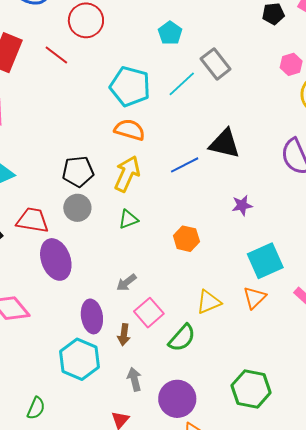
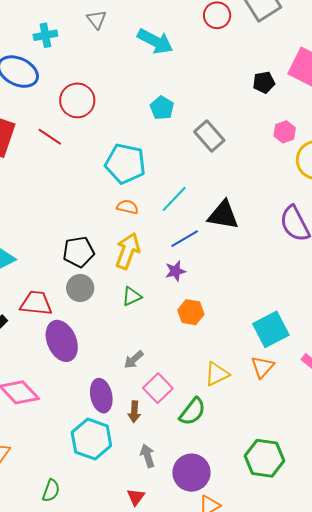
cyan line: (182, 84) -> (174, 199), moved
orange semicircle: (130, 130) -> (127, 207), size x0.7
purple star: (242, 205) -> (175, 271), moved

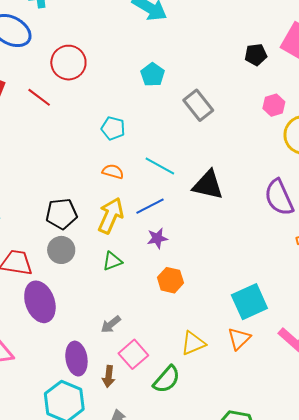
cyan pentagon: (125, 164) -> (113, 128), size x0.6
cyan line: (174, 199) -> (160, 166), turned 72
blue line: (185, 239) -> (150, 206), moved

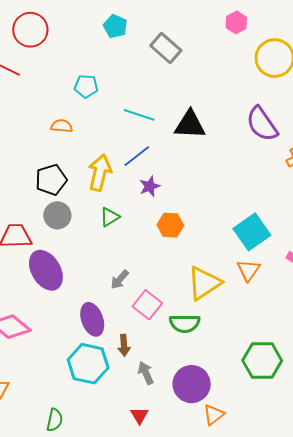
pink hexagon: (274, 105) -> (236, 22), moved
orange semicircle: (113, 172) -> (62, 126), moved
yellow triangle: (193, 343) -> (204, 283), size x1.4
brown arrow: (109, 376) -> (124, 345), moved
green semicircle: (167, 379) -> (185, 323), turned 60

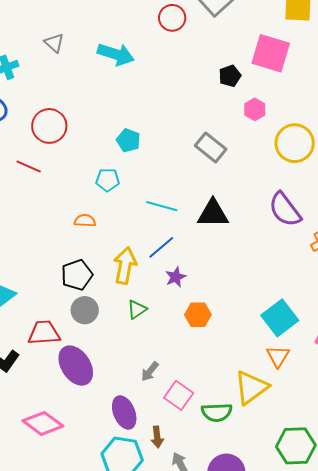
cyan pentagon: (115, 26) -> (128, 140), moved
gray rectangle: (166, 48) -> (211, 147), moved
yellow triangle: (204, 283) -> (251, 387), moved

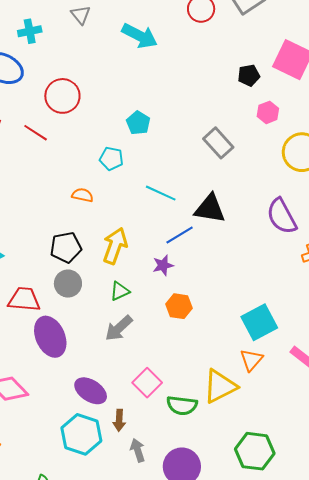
blue line: (161, 247) -> (180, 235), moved
gray arrow: (150, 371) -> (119, 328), moved, size x1.4
purple ellipse: (124, 413) -> (91, 391), turned -44

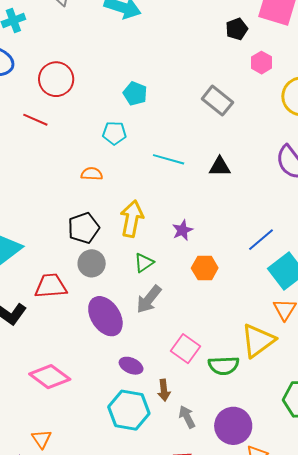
black triangle: (210, 209) -> (220, 167), size x0.7
blue line: (180, 235) -> (261, 240), moved
purple ellipse: (50, 337) -> (105, 316), moved
purple ellipse: (91, 391) -> (131, 366), size x0.7

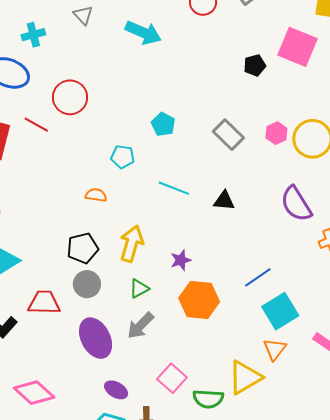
pink hexagon: (262, 63) -> (276, 133), moved
cyan pentagon: (135, 94) -> (163, 124), moved
red line: (35, 120) -> (36, 125), moved
orange hexagon: (205, 268) -> (199, 300), size x1.5

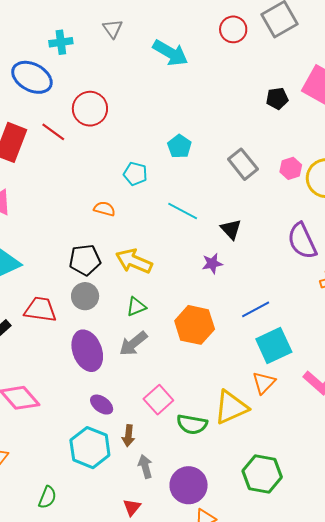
black triangle: (224, 201) -> (231, 229), turned 35
yellow arrow: (132, 244) -> (134, 261), turned -90
purple star: (181, 260) -> (212, 264), moved

